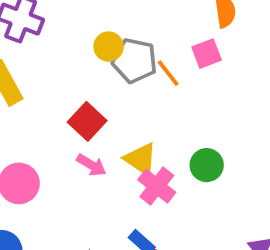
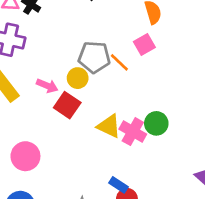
yellow circle: (109, 47) -> (78, 78), moved
pink arrow: (91, 165) -> (47, 86), moved
pink cross: (157, 186) -> (133, 132), moved

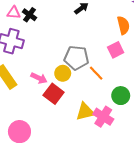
orange line: (119, 62) -> (96, 73), moved
green circle: (156, 123) -> (121, 96), moved
yellow triangle: (109, 126) -> (85, 112), turned -42

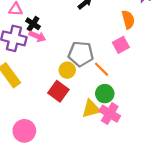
black cross: (30, 15) -> (33, 24), moved
pink arrow: (39, 78) -> (37, 36), moved
green circle: (121, 96) -> (105, 94), moved

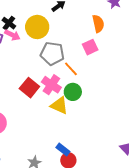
yellow circle: (67, 70) -> (37, 27), moved, size x1.5
yellow triangle: (91, 109) -> (59, 105), turned 36
pink cross: (110, 114) -> (51, 85), moved

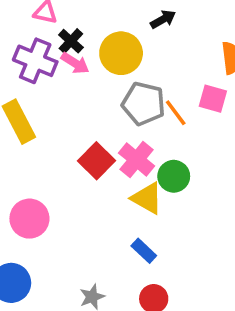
pink square: (90, 47) -> (213, 99), turned 35
orange line: (71, 69) -> (176, 113), moved
blue rectangle: (63, 150) -> (144, 251), moved

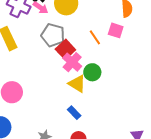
gray pentagon: (144, 104) -> (53, 35), moved
red square: (96, 161) -> (65, 49), moved

